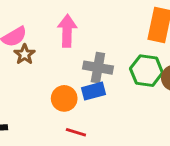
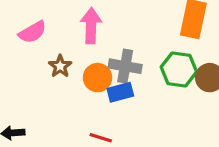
brown star: (25, 54) -> (60, 66), moved
orange circle: (64, 98) -> (98, 78), moved

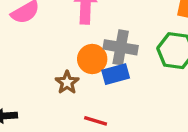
brown star: (60, 66) -> (67, 82), moved

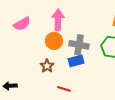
orange circle: (92, 59) -> (54, 41), moved

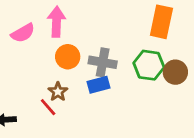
pink arrow: (58, 20) -> (56, 22), moved
red line: (64, 89) -> (48, 107), moved, turned 32

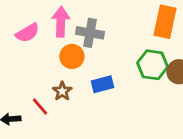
gray cross: (103, 62) -> (90, 33), moved
red line: (48, 107) -> (40, 107), moved

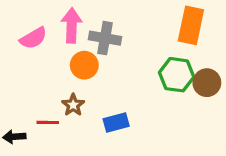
blue rectangle: (102, 84) -> (116, 122), moved
red line: (40, 107) -> (48, 122), turned -48

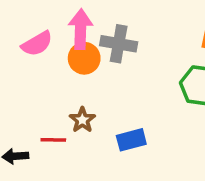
orange circle: (84, 65) -> (84, 58), moved

